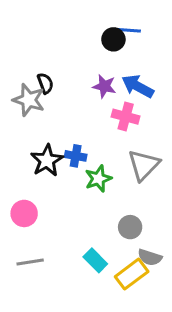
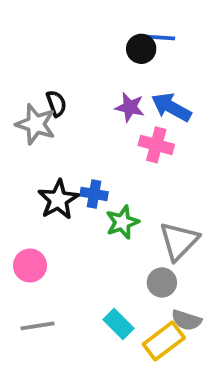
gray triangle: (144, 165) -> (179, 241), moved

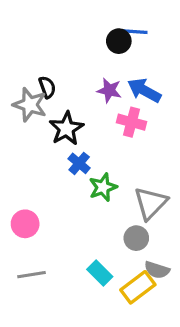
blue cross: (94, 194) -> (79, 163), turned 30
black star: (58, 200) -> (66, 128), moved

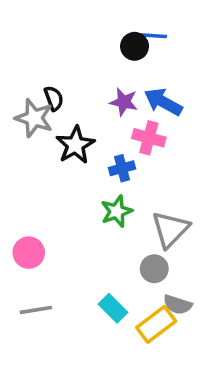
blue cross: (79, 163) -> (122, 168), moved, turned 35

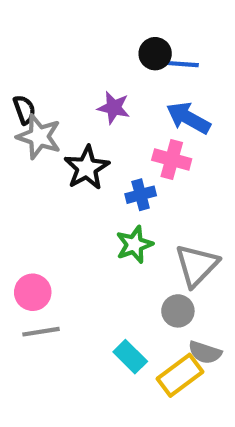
blue line: (152, 36) -> (182, 64), moved
black semicircle: (54, 98) -> (24, 110), moved
purple star: (124, 102) -> (114, 108), moved
gray line: (36, 310) -> (41, 332), moved

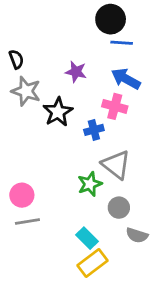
black circle: (155, 54) -> (111, 19), moved, size x1.4
black semicircle: (24, 110) -> (16, 59), moved
green star: (134, 245) -> (90, 184), moved
gray triangle: (197, 265) -> (116, 165), moved, turned -36
yellow rectangle: (180, 375) -> (93, 263), moved

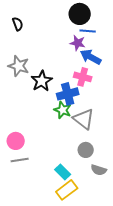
black semicircle: (16, 59) -> (18, 24), moved
purple star: (76, 72) -> (78, 43), moved
blue cross: (94, 130) -> (68, 94), size x1.5
green star: (90, 184) -> (63, 110), moved, turned -30

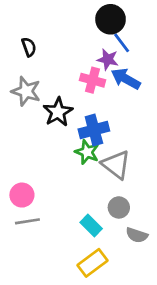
black semicircle: (18, 24) -> (29, 47), moved
blue line: (88, 31) -> (122, 43), turned 49
pink cross: (83, 77) -> (93, 80), moved
cyan rectangle: (63, 172) -> (91, 225), moved

